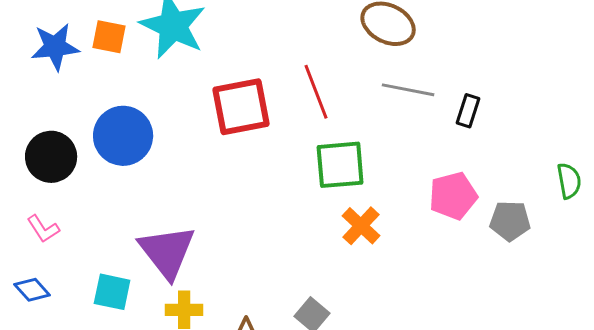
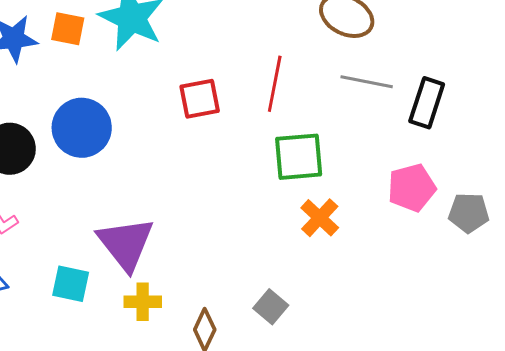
red line: (316, 92) -> (275, 84), turned 32
red square: (241, 107) -> (200, 99), size x0.7
black rectangle: (468, 111) -> (427, 103), size x1.5

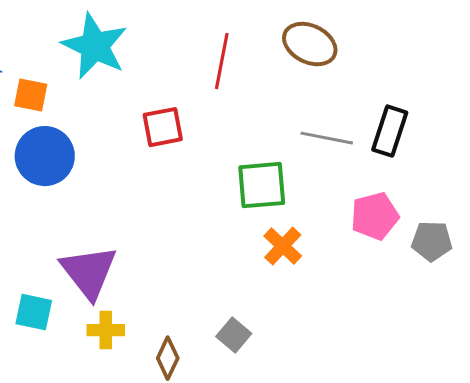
orange square: (68, 29) -> (31, 95), moved
gray line: (367, 82) -> (327, 138), moved
red line: (275, 84) -> (222, 61), moved

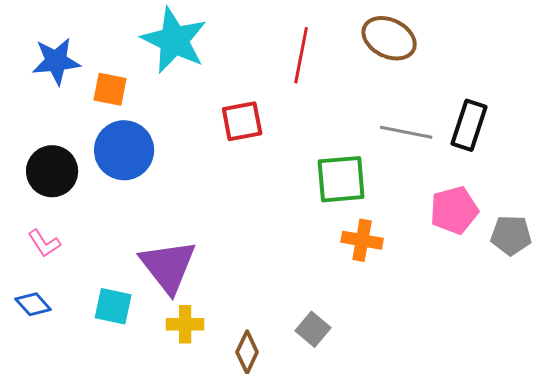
orange cross: (283, 246) -> (362, 240), turned -33

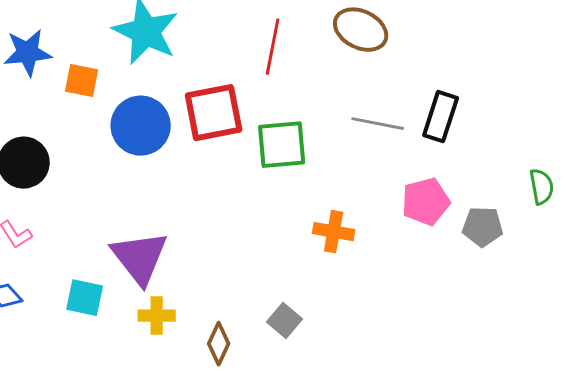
red square: (242, 121) -> (214, 113), size x1.4
blue circle: (124, 150) -> (141, 126), moved
green square: (341, 179) -> (282, 145), moved

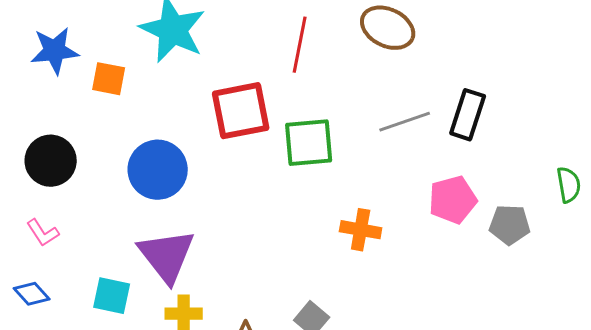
gray line: (378, 124) -> (405, 122), turned -30
blue circle: (141, 126) -> (158, 170), moved

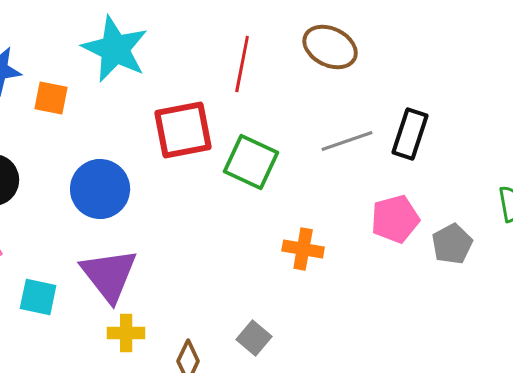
green square: (309, 143) -> (251, 162), turned 30
gray pentagon: (510, 225) -> (452, 244), turned -30
cyan square: (112, 296) -> (38, 297), moved

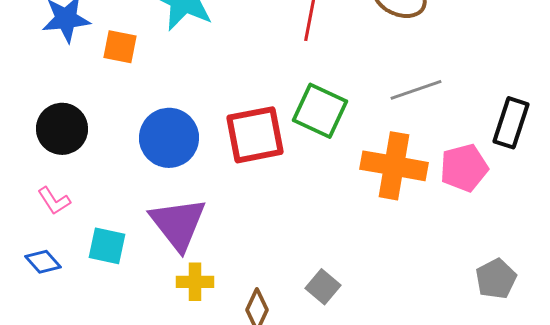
red square: (183, 130) -> (255, 135), moved
black rectangle: (410, 134) -> (511, 123), moved
gray pentagon: (452, 244) -> (496, 279), moved
orange cross: (303, 249) -> (394, 166), moved, size x1.6

